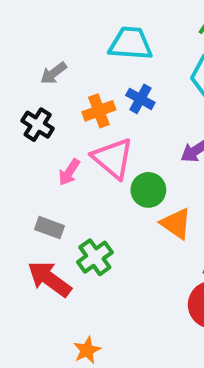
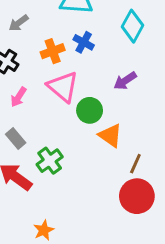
pink arrow: (69, 172) -> (19, 97), moved
gray rectangle: (49, 228) -> (16, 138), turned 30

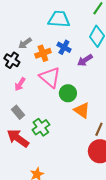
gray arrow: (19, 23) -> (25, 43), moved
purple arrow: (125, 81) -> (85, 60), moved

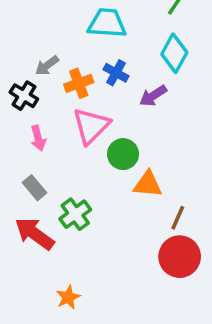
pink triangle: (50, 77) -> (91, 126), turned 35
pink arrow: (20, 84) -> (38, 138), turned -48
orange triangle: (82, 110) -> (148, 184), turned -30

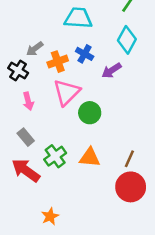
orange triangle: (148, 184) -> (90, 157), moved

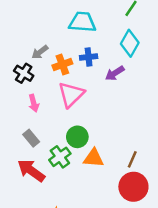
blue cross: (85, 54) -> (89, 57), turned -35
green circle: (90, 113) -> (77, 137), moved

